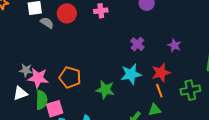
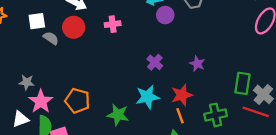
gray star: (26, 70) -> (27, 82), moved
pink star: (38, 78) -> (41, 101), turned 30

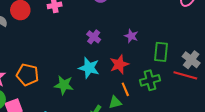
green rectangle: (242, 83) -> (161, 52), moved
cyan star: (147, 97) -> (89, 68), turned 30
orange line: (180, 116) -> (125, 89), moved

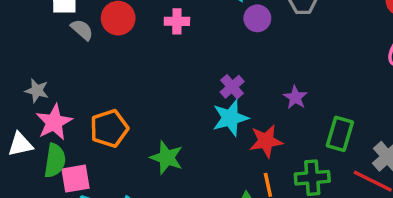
cyan star: (89, 68) -> (230, 118), moved, turned 30
orange pentagon: (27, 75) -> (109, 128), turned 30

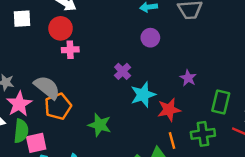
purple circle: (257, 18) -> (150, 38), moved
pink cross: (177, 21) -> (70, 50), moved
gray semicircle: (82, 30) -> (47, 87), moved, size x1.6
purple cross: (232, 87) -> (123, 71), moved

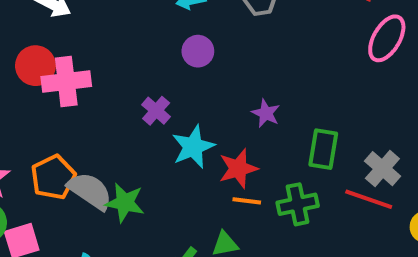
red circle: (61, 28) -> (35, 66), moved
pink cross: (70, 50) -> (66, 81), size x1.6
gray semicircle: (47, 87) -> (90, 191), moved
orange line: (172, 140) -> (247, 201), moved, turned -63

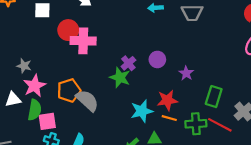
purple circle: (198, 51) -> (157, 59), moved
cyan star: (193, 147) -> (142, 111), moved
red line: (369, 199) -> (220, 125), moved
green star: (125, 203) -> (120, 77), moved

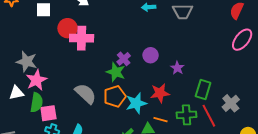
gray star: (24, 66) -> (27, 62), size x1.5
orange pentagon: (69, 90) -> (115, 96), moved
orange line: (169, 118) -> (160, 120), moved
red line: (220, 125) -> (209, 116), turned 35

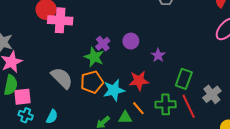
orange line: (160, 120) -> (138, 108), turned 32

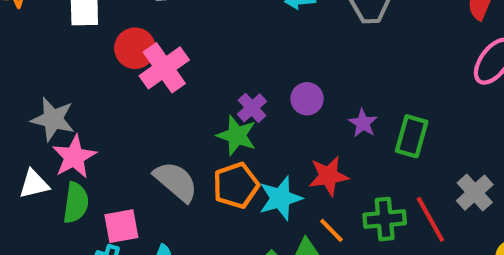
pink cross: (60, 20) -> (164, 68), turned -35
green rectangle: (184, 79) -> (412, 136), moved
pink square: (23, 97) -> (121, 226), moved

